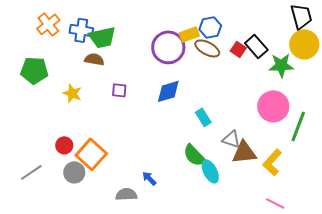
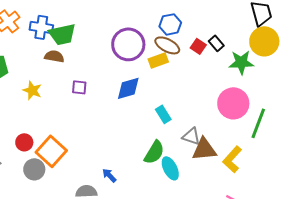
yellow rectangle: (189, 34) -> (158, 60), moved
black rectangle: (256, 46) -> (216, 43), size x0.7
green semicircle: (194, 155) -> (154, 152), turned -105

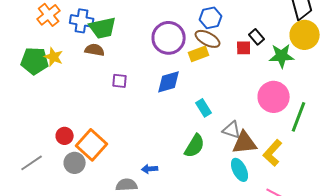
red square: (198, 46) -> (244, 48), moved, turned -35
yellow star: (32, 90) -> (54, 57), moved
cyan ellipse: (170, 168) -> (240, 170), moved
blue arrow: (109, 175) -> (150, 169), turned -49

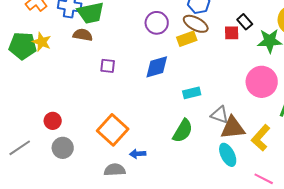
purple circle: (169, 38) -> (157, 23), size x0.7
cyan rectangle: (204, 108) -> (192, 93), turned -72
orange square: (92, 145) -> (113, 130), moved

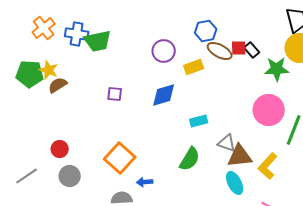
brown ellipse: (196, 24) -> (220, 51), moved
red square: (232, 33) -> (239, 48), moved
brown semicircle: (83, 35) -> (58, 85), moved, turned -42

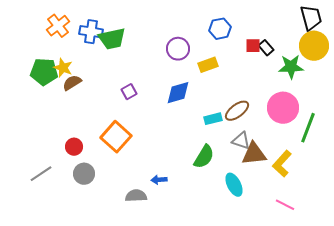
brown ellipse: (220, 51) -> (237, 111), moved, turned -65
purple square: (115, 94) -> (129, 92), turned -35
orange square: (120, 158) -> (116, 137), moved
cyan ellipse: (235, 183) -> (234, 185), moved

